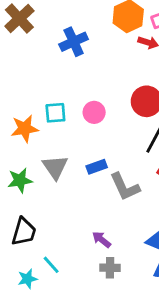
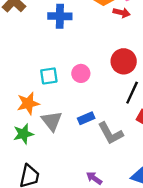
blue cross: (74, 42) -> (60, 16), turned 30
orange star: (25, 129) -> (28, 103), moved

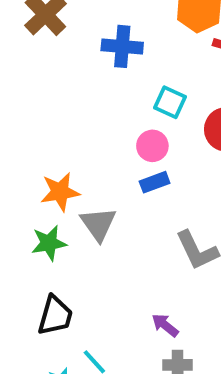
cyan square: (49, 76) -> (170, 102), moved, turned 30
blue rectangle: (86, 118) -> (155, 182), moved

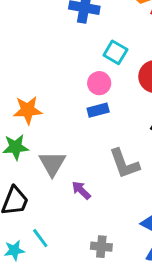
gray triangle: (98, 224) -> (52, 164), moved
purple arrow: (165, 325) -> (81, 190), moved

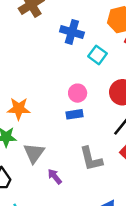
cyan square: (115, 52) -> (97, 55), moved

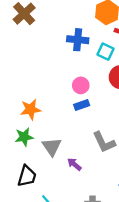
blue cross: (72, 32) -> (78, 40), moved
cyan square: (97, 55) -> (105, 52), moved

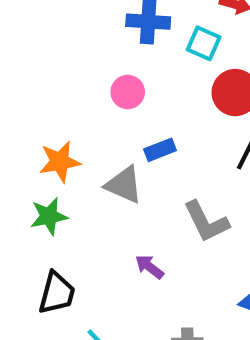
pink circle: (81, 85) -> (128, 92), moved
gray triangle: (52, 147) -> (124, 185), moved, turned -30

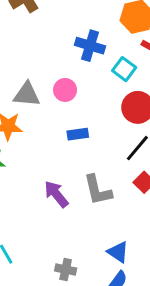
gray triangle: (124, 185) -> (27, 95), moved, turned -32
purple arrow: (149, 267) -> (56, 194), moved, size x1.4

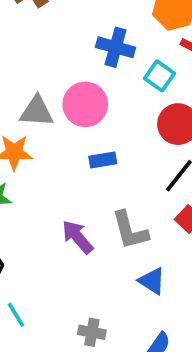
pink circle: (65, 90) -> (85, 104), size x1.5
blue triangle: (118, 252) -> (152, 281), moved

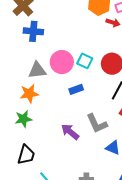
blue cross: (116, 47) -> (33, 31), moved
cyan square: (159, 76) -> (85, 61), moved

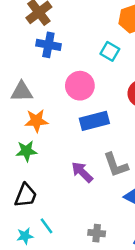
cyan square: (85, 61) -> (110, 51), moved
gray triangle: (37, 70) -> (22, 92), moved
blue rectangle: (76, 89) -> (94, 121), size x1.6

